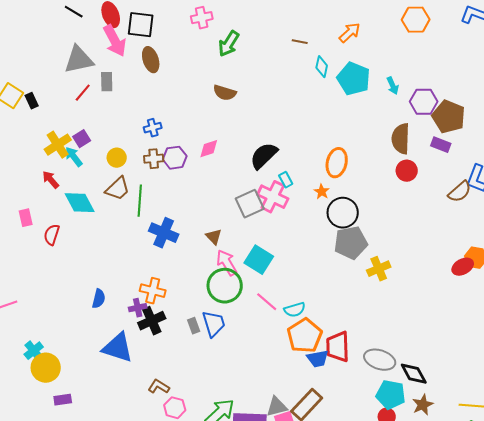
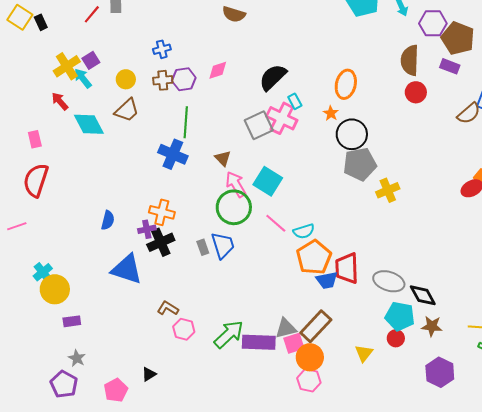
green line: (140, 201) -> (186, 122), moved
red semicircle: (52, 235) -> (36, 180), moved, size x1.6
brown star: (423, 405) -> (432, 326), turned 30

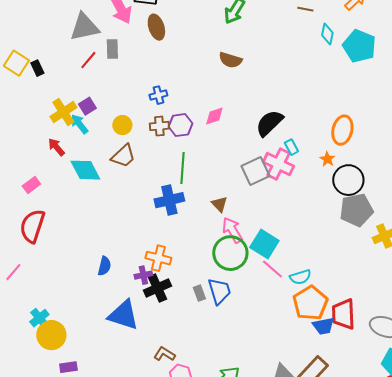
pink rectangle: (35, 139) -> (31, 185), turned 66
blue cross: (173, 154) -> (169, 200), turned -36
cyan square: (268, 181) -> (264, 244), moved
pink line: (17, 226) -> (13, 272), turned -30

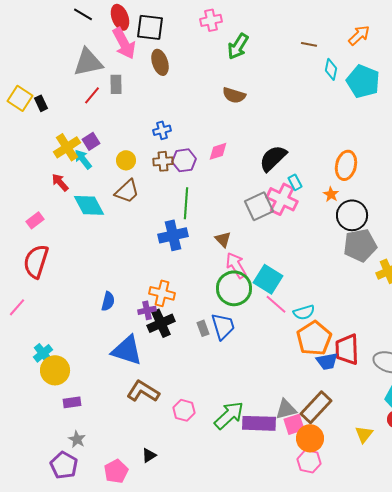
brown L-shape: (164, 354) -> (143, 391), moved, size x1.5

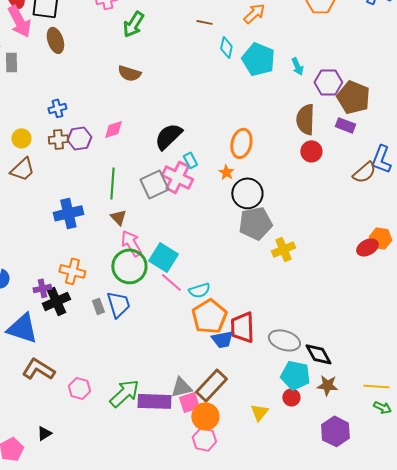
green line: (186, 203) -> (112, 183), moved
orange cross: (162, 293) -> (72, 271), moved

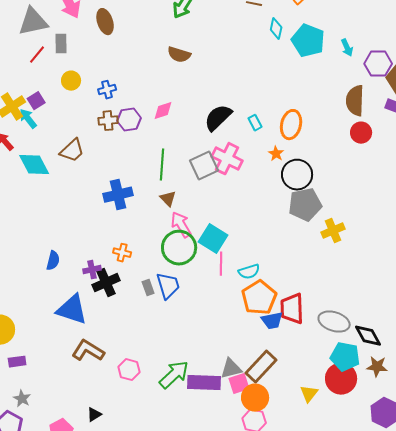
yellow circle: (21, 138) -> (71, 81), moved
cyan rectangle: (190, 160) -> (255, 123), moved
orange cross: (72, 271) -> (122, 253), size x0.7
pink line: (171, 282) -> (221, 264), turned 50
red circle: (291, 397) -> (341, 379), size x1.8

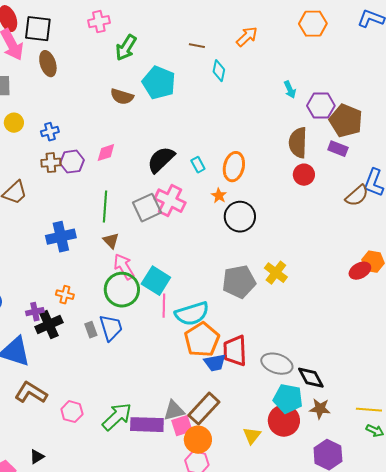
cyan pentagon: (308, 41) -> (159, 83), moved
gray pentagon: (305, 205) -> (239, 282), moved
yellow cross: (333, 231) -> (276, 273), turned -30
cyan semicircle: (249, 272) -> (192, 314), size x1.6

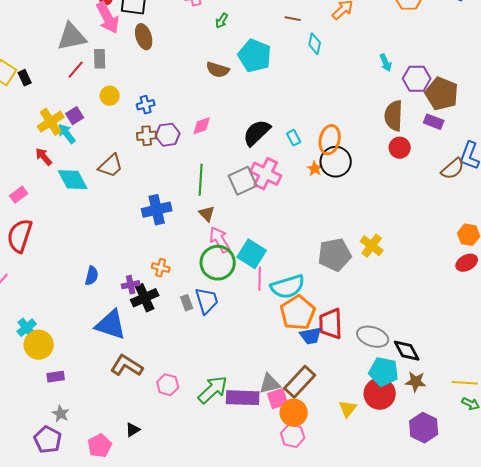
green arrow: (126, 48) -> (222, 21), size x0.6
black circle: (240, 217) -> (336, 162), moved
red ellipse: (360, 271) -> (467, 263), moved

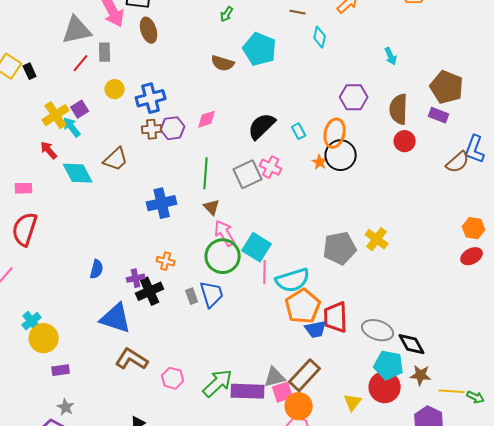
purple hexagon: (417, 79) -> (354, 97), moved
blue cross: (146, 105) -> (151, 98), size x1.6
pink cross: (266, 174) -> (271, 167), size x0.7
pink rectangle: (19, 195) -> (24, 188), turned 36
yellow line: (465, 383) -> (452, 391), moved

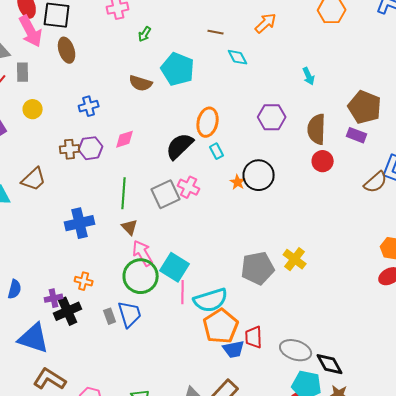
cyan diamond: (320, 37) -> (238, 57), turned -40
blue cross: (151, 98) -> (89, 106), moved, size x0.7
orange ellipse: (335, 133) -> (208, 122), moved
red trapezoid: (336, 317) -> (254, 337), size x0.7

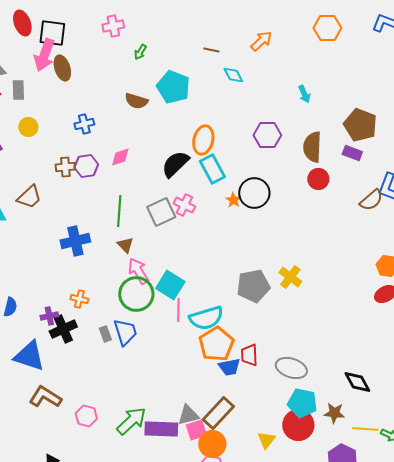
pink arrow: (31, 31) -> (44, 55), moved, turned 48
cyan rectangle: (217, 151) -> (212, 169), size x1.8
black diamond: (330, 364) -> (357, 382), moved

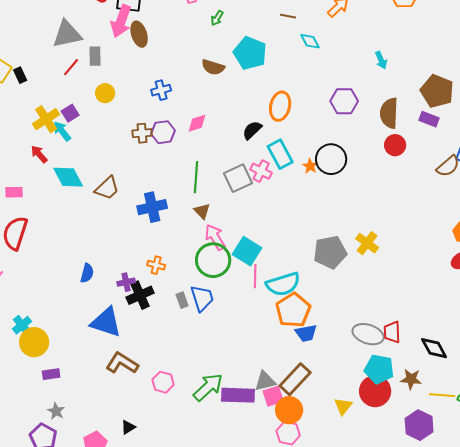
black semicircle: (175, 164) -> (252, 130), size x0.7
cyan rectangle: (212, 169) -> (280, 154), moved
brown trapezoid: (29, 197) -> (107, 188), moved
red trapezoid: (249, 355) -> (392, 332), moved

